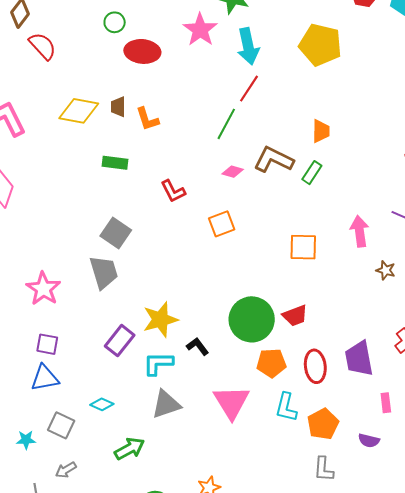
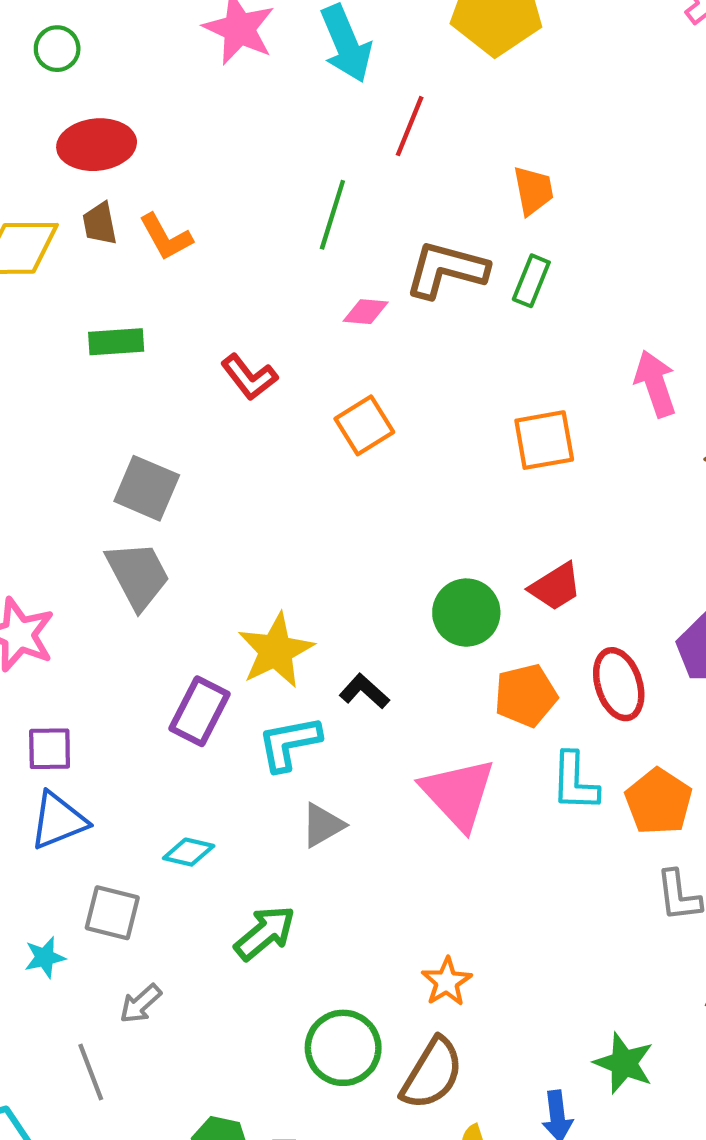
red ellipse: (142, 51) -> (97, 145), moved
red line: (249, 89) -> (410, 126), moved
green circle: (252, 319) -> (466, 613), size x0.7
gray triangle: (166, 404) -> (323, 825), size x0.7

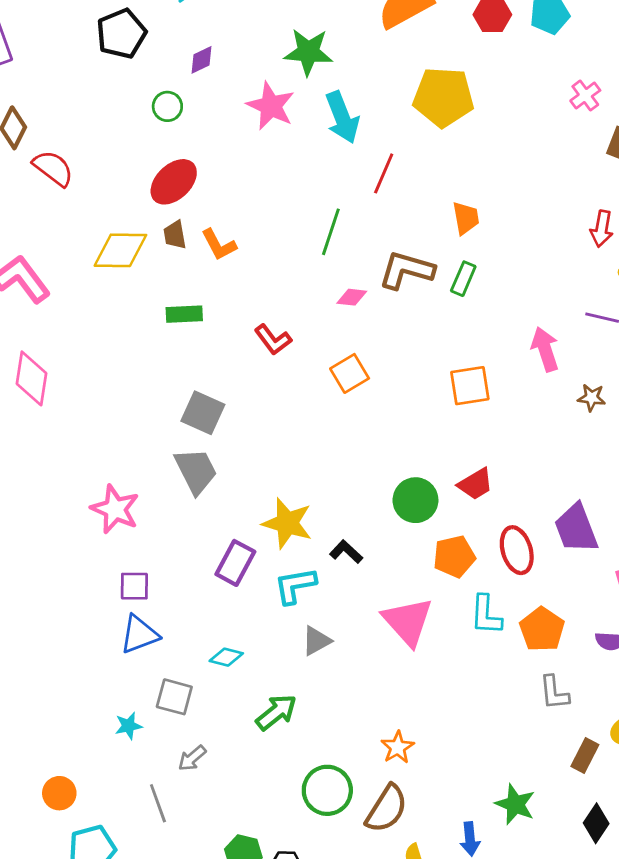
green circle: (57, 49) -> (167, 106), moved
red ellipse: (97, 145) -> (174, 182), turned -39
yellow star: (276, 651) -> (287, 523), turned -30

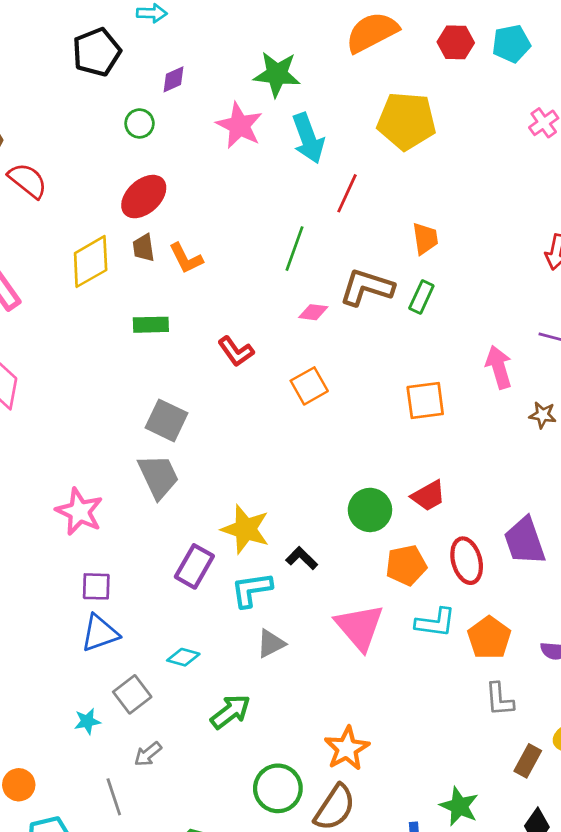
yellow diamond: (120, 250) -> (91, 262), turned -32
cyan L-shape: (486, 615) -> (435, 623), turned -87
gray square: (174, 697) -> (132, 694), turned 36
orange star: (398, 747) -> (347, 748), size x1.4

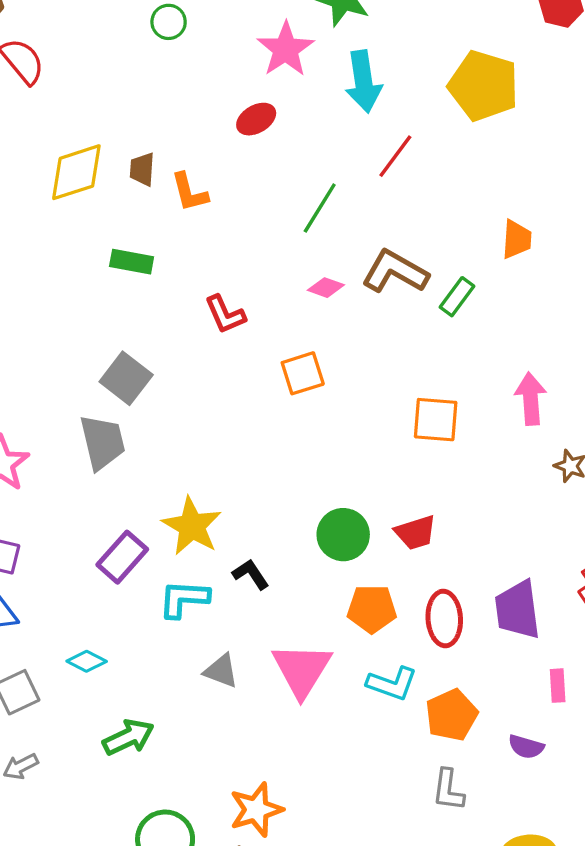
red ellipse: (144, 197) -> (256, 119), moved, size x0.7
orange trapezoid: (425, 239) -> (517, 239), moved
gray triangle: (271, 644) -> (221, 671), moved, turned 36

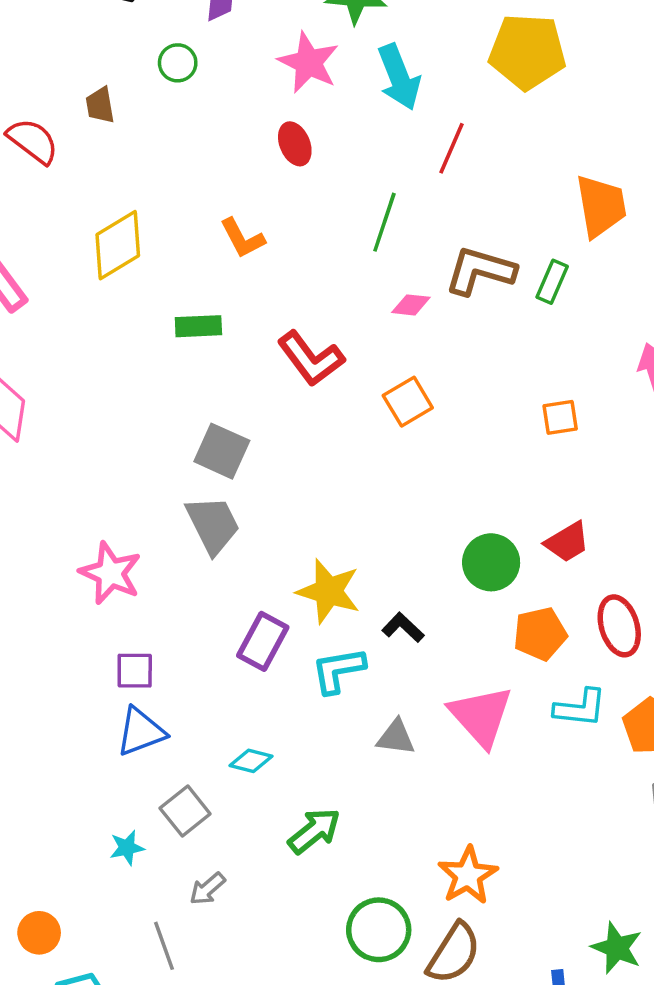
red ellipse: (256, 119) -> (295, 144), turned -69
brown trapezoid: (142, 169) -> (100, 105), moved
orange trapezoid: (517, 239) -> (601, 206), size x1.5
red L-shape: (225, 314) -> (311, 359), size x1.4
orange square: (436, 420) -> (560, 417), size x0.7

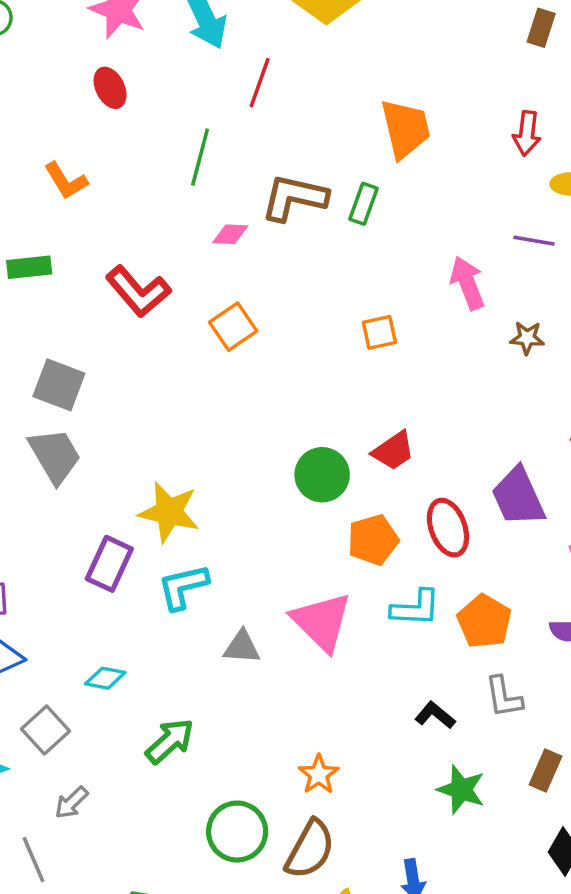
black L-shape: (403, 627) -> (435, 715), moved
orange star: (468, 875) -> (319, 774), size x0.7
green star: (617, 948) -> (461, 790), moved

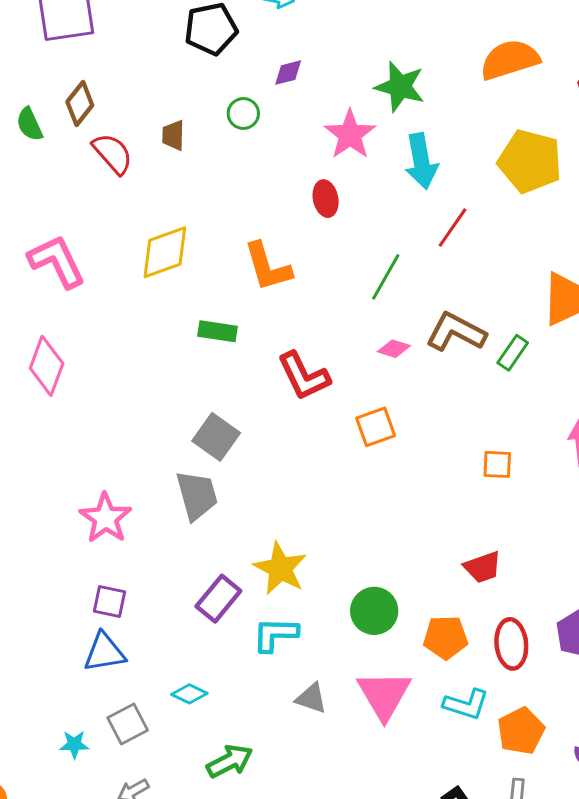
orange L-shape: (66, 181) -> (268, 267), size x1.4
green circle: (322, 475) -> (374, 611), moved

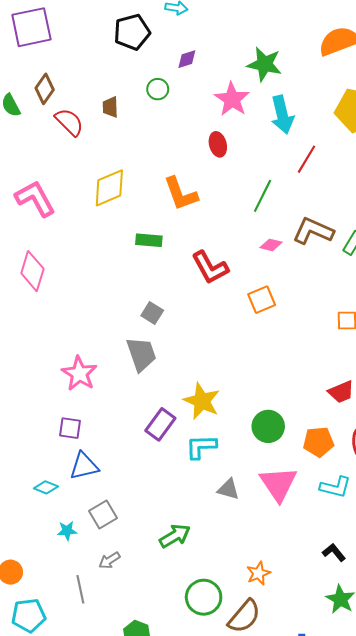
gray square: (216, 437) -> (152, 313), size x0.7
purple square: (109, 601) -> (70, 428), moved
cyan diamond: (189, 694) -> (46, 487), moved

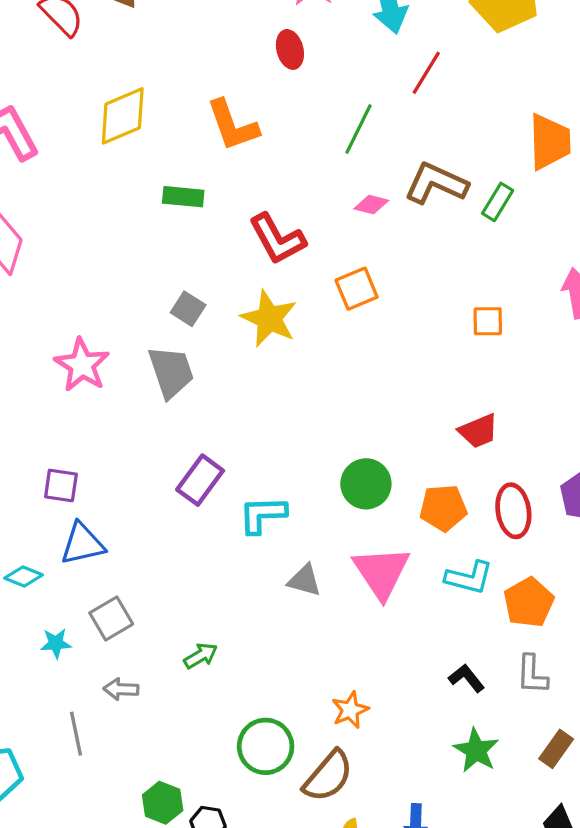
pink star: (79, 373) -> (82, 365), moved
yellow star: (202, 401) -> (269, 318), moved
green arrow: (175, 536) -> (201, 656), moved, size x0.7
gray arrow: (110, 560) -> (121, 689), turned 35

